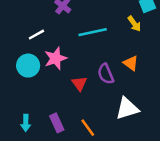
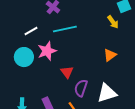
cyan line: (93, 32) -> (65, 29), moved
orange triangle: (131, 63) -> (110, 55), turned 48
purple semicircle: (106, 74) -> (81, 88), moved, turned 42

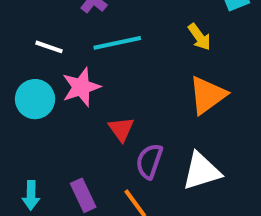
yellow arrow: (113, 22) -> (199, 37), moved
white line: (31, 31) -> (49, 47), turned 48
orange triangle: (110, 55) -> (207, 95), size x1.5

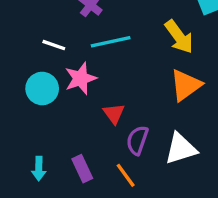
yellow arrow: (199, 37) -> (179, 37), size x1.5

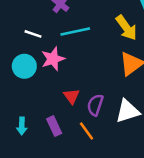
red triangle: (114, 114) -> (72, 96), moved

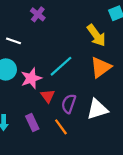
cyan line: (75, 31) -> (61, 66), moved, turned -30
pink star: (53, 59) -> (31, 78), moved

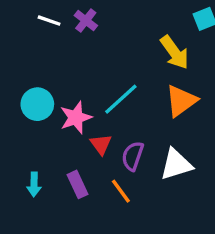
white line: (14, 41) -> (49, 21), moved

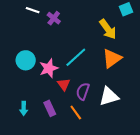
purple cross: (86, 21) -> (54, 18), moved

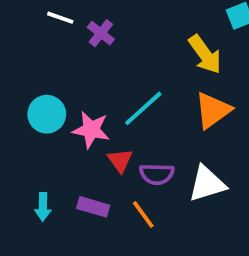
pink star: (49, 68) -> (91, 130), turned 30
purple semicircle: (83, 91) -> (157, 174), turned -108
purple rectangle: (50, 108) -> (93, 207), turned -49

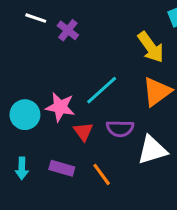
cyan circle: (47, 114) -> (25, 115), moved
purple semicircle: (157, 174) -> (120, 128), moved

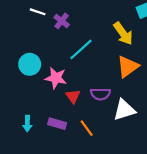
cyan line: (102, 90) -> (81, 49), moved
cyan circle: (25, 115) -> (30, 64), moved

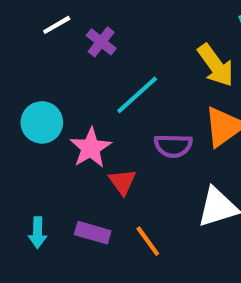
white line: (38, 12) -> (57, 25), turned -49
pink star: (56, 78) -> (91, 148), turned 30
purple semicircle: (100, 94) -> (173, 146), moved

